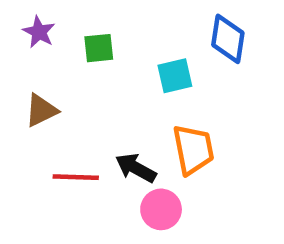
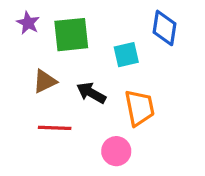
green square: (99, 48) -> (71, 35), size x1.6
brown triangle: (41, 110) -> (45, 81), moved
black arrow: (136, 168) -> (91, 93), moved

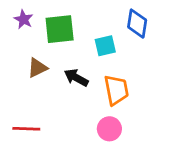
red line: (55, 128) -> (26, 129), moved
pink circle: (116, 151) -> (109, 129), moved

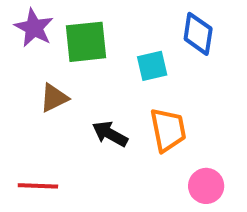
purple star: (24, 19) -> (34, 28), size x1.4
black arrow: (76, 78) -> (110, 134), moved
pink circle: (109, 129) -> (206, 186), moved

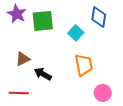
cyan square: (152, 66) -> (76, 33), turned -35
brown triangle: (54, 98) -> (23, 59), moved
black arrow: (110, 134) -> (43, 74), moved

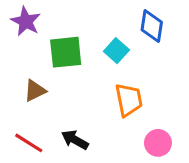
green square: (43, 21) -> (66, 52), moved
black arrow: (43, 74) -> (75, 140), moved
red line: (19, 93) -> (29, 143), turned 30

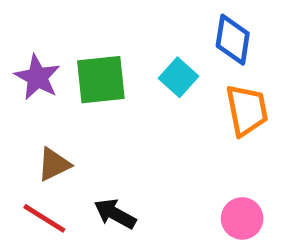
purple star: (26, 21) -> (37, 77), moved
brown triangle: (35, 91) -> (54, 164), moved
orange trapezoid: (129, 100) -> (247, 110), moved

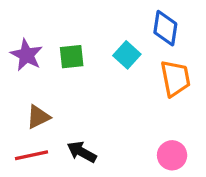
green square: (101, 80) -> (72, 57), size x0.7
red line: (44, 218) -> (32, 155), turned -44

